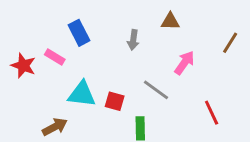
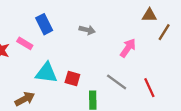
brown triangle: (170, 21) -> (149, 15), moved
gray arrow: (133, 40) -> (87, 30), turned -84
gray line: (156, 90) -> (117, 82), moved

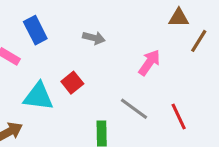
red square: (72, 79) -> (72, 83), moved, turned 35

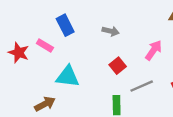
red square: (72, 83) -> (118, 66), moved
gray line: (134, 109) -> (142, 86), turned -60

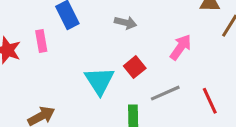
pink rectangle: (45, 45) -> (41, 41), turned 49
cyan triangle: (68, 76) -> (99, 81), moved, turned 50

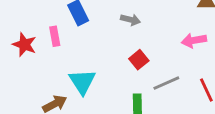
pink arrow: (181, 47) -> (194, 40), moved, turned -135
cyan triangle: (99, 81) -> (82, 82), moved

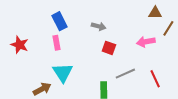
pink rectangle: (55, 36) -> (56, 43), moved
red square: (139, 60) -> (109, 48), moved, turned -32

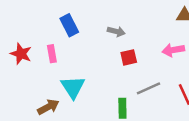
pink rectangle: (56, 43) -> (52, 54), moved
red square: (109, 48) -> (129, 57), turned -32

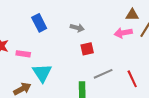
pink arrow: (173, 50) -> (123, 33), moved
pink rectangle: (52, 54) -> (23, 54), moved, turned -72

